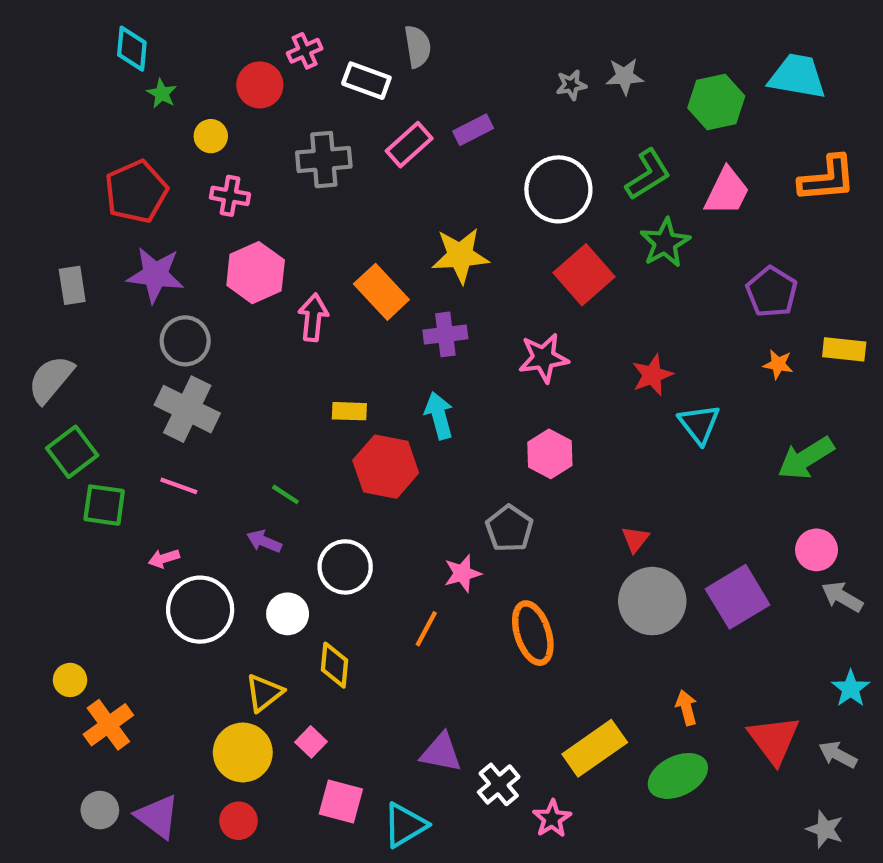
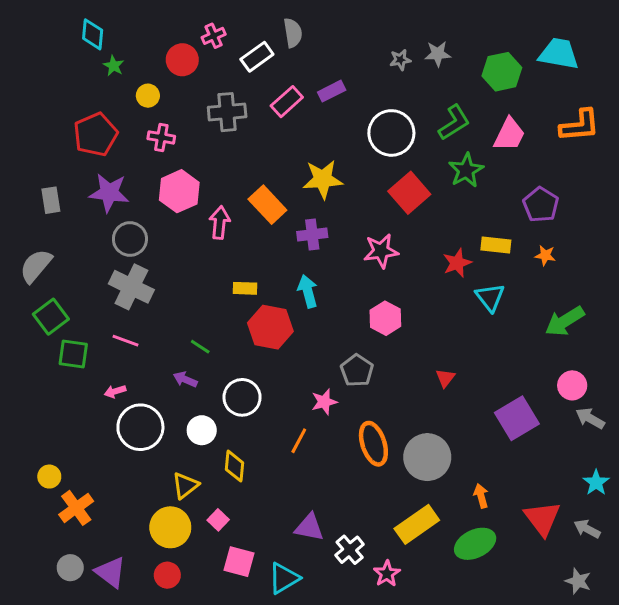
white rectangle: (366, 81) -> (257, 57), turned -56
yellow rectangle: (844, 349) -> (496, 245), moved
gray circle: (652, 601) -> (427, 457), moved

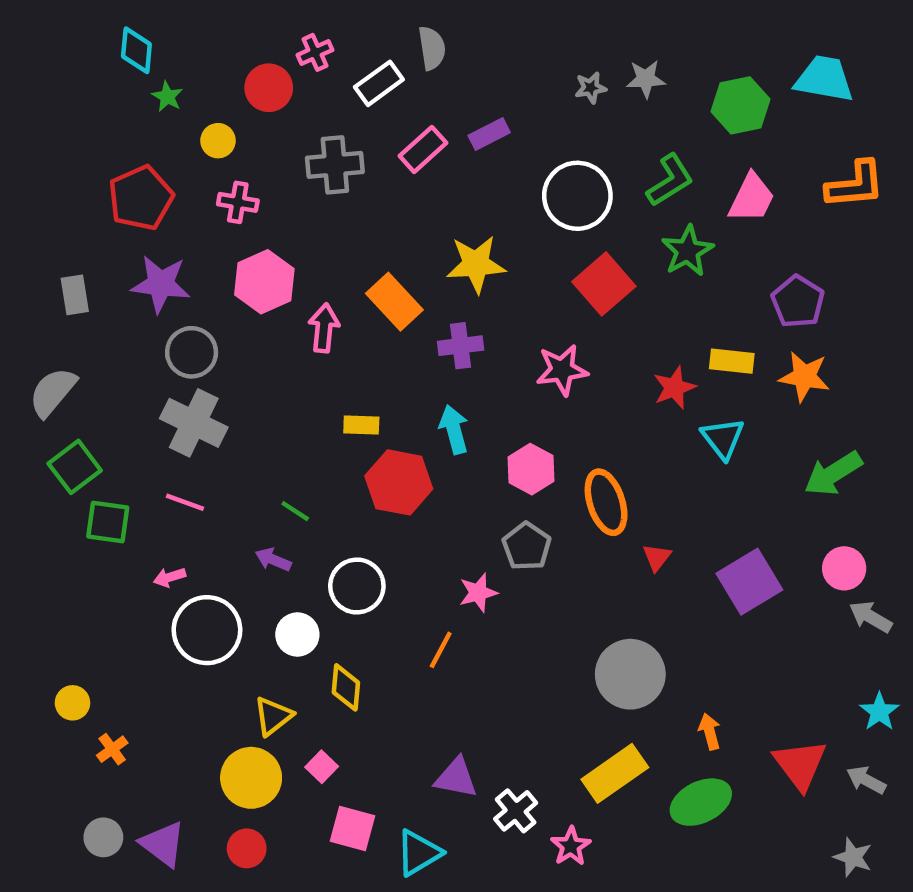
orange star: (545, 255) -> (804, 377), size x1.6
pink hexagon: (385, 318) -> (531, 469), moved
purple square: (517, 418) -> (749, 582), moved
orange ellipse: (373, 444) -> (606, 502), moved
orange cross: (76, 508) -> (112, 749), size x0.6

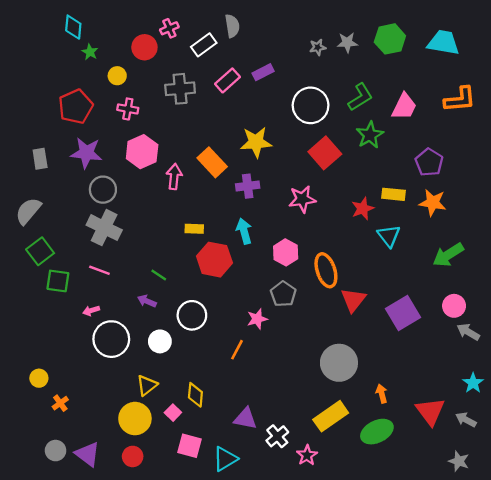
green hexagon: (741, 105) -> (390, 39), moved
red triangle: (657, 557) -> (353, 300), size x1.6
yellow diamond: (346, 687) -> (195, 395), moved

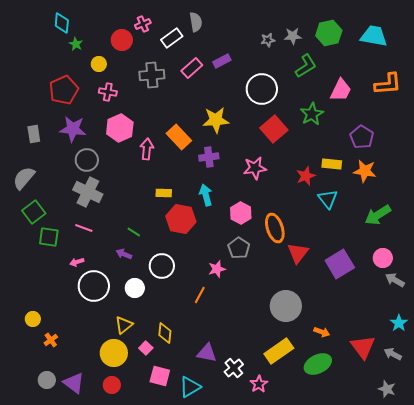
green L-shape: (360, 97) -> (306, 66), moved
orange arrow: (382, 394) -> (322, 332), turned 126

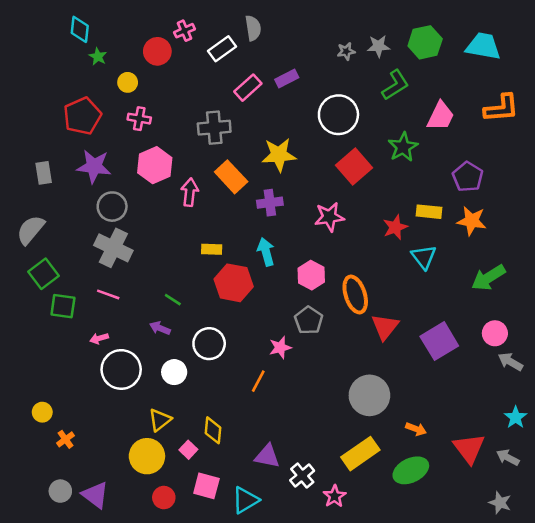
gray cross: (152, 75) -> (214, 128), moved
red circle: (112, 385) -> (164, 498), moved

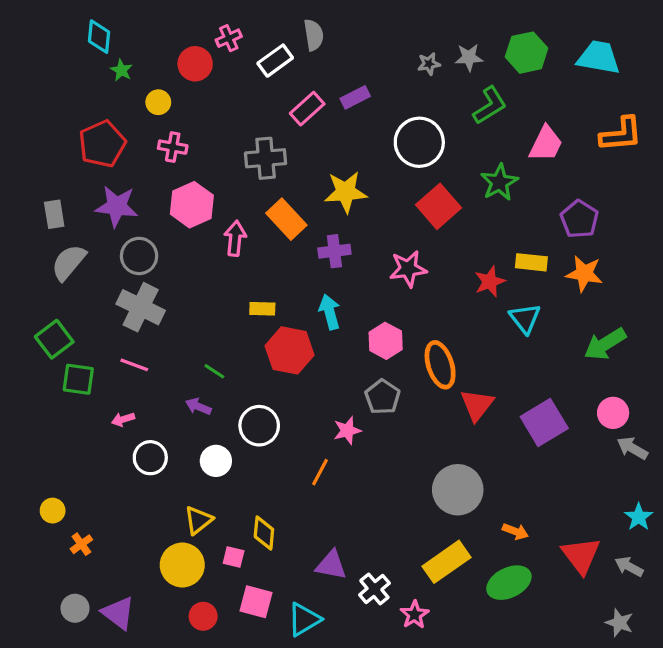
gray semicircle: (31, 230) -> (69, 262), moved
white circle: (121, 369) -> (150, 458), size x0.7
pink square: (188, 450) -> (234, 557), turned -30

